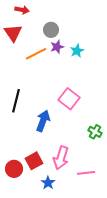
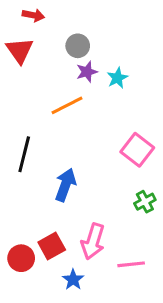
orange line: (36, 54) -> (67, 105), moved
pink square: (69, 99) -> (137, 150), moved
green cross: (95, 132) -> (145, 202), turned 32

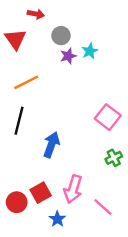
red arrow: (33, 15) -> (36, 14), moved
cyan star: (117, 78) -> (90, 51), moved
orange line: (67, 105) -> (26, 82), moved
pink line: (131, 264) -> (103, 207), turned 48

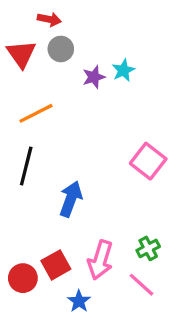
gray circle: (61, 36) -> (61, 49), moved
green cross: (114, 158) -> (148, 248), moved

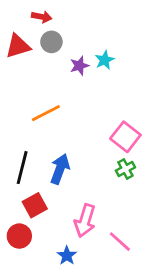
red triangle: (21, 54) -> (18, 46), turned 48
orange line: (36, 113) -> (46, 113), moved
black line: (26, 166) -> (22, 168), moved
green cross: (148, 248) -> (125, 169), moved
red square: (56, 265) -> (35, 205), moved

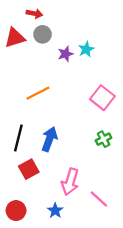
pink square: (125, 137) -> (102, 98), moved
red circle: (19, 236) -> (16, 211), moved

